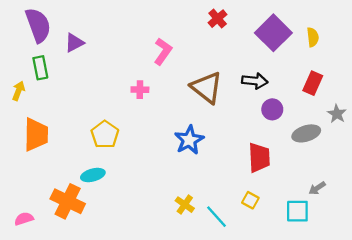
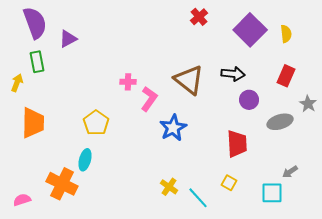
pink L-shape: (163, 51) -> (149, 99), moved
cyan ellipse: (93, 175) -> (85, 160), turned -60

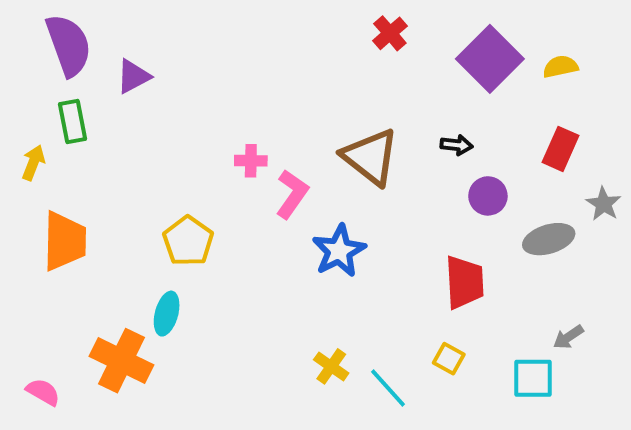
yellow semicircle: (286, 34) -> (560, 67), turned -96
black arrow: (233, 74) -> (457, 145), size x0.7
pink semicircle: (22, 200) -> (43, 392), turned 48

